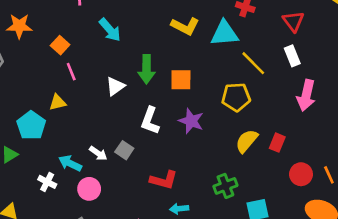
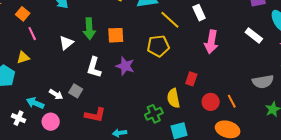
yellow semicircle: (247, 141) -> (173, 98), moved, turned -48
red L-shape: (164, 180) -> (95, 115), moved

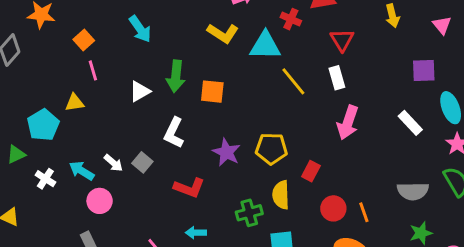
yellow pentagon: (158, 46) -> (271, 149), moved
purple star: (125, 66) -> (226, 152), moved
red L-shape: (95, 115) -> (189, 188), moved
white cross: (19, 118) -> (45, 179), moved

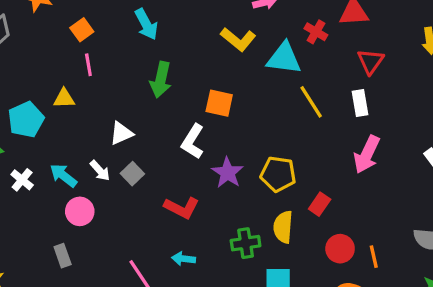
green arrow: (176, 76) -> (161, 80), moved
white triangle: (140, 91) -> (121, 133), moved
white L-shape: (174, 133) -> (193, 142), moved

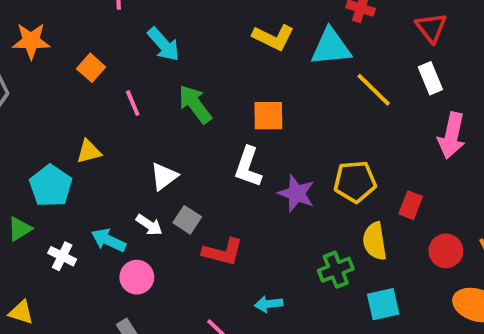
pink line: (88, 65) -> (133, 103), moved
green arrow: (161, 80) -> (195, 104), turned 144
red L-shape: (182, 208) -> (223, 252), moved

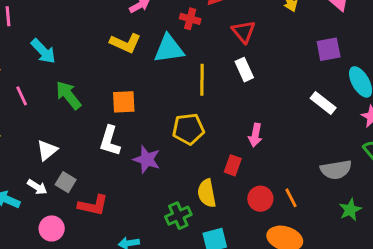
yellow line: (374, 90) -> (202, 80), turned 48
pink arrow: (452, 136) -> (255, 135), moved, size x0.7
yellow pentagon: (355, 182) -> (188, 129), moved
pink circle: (137, 277) -> (52, 228), moved

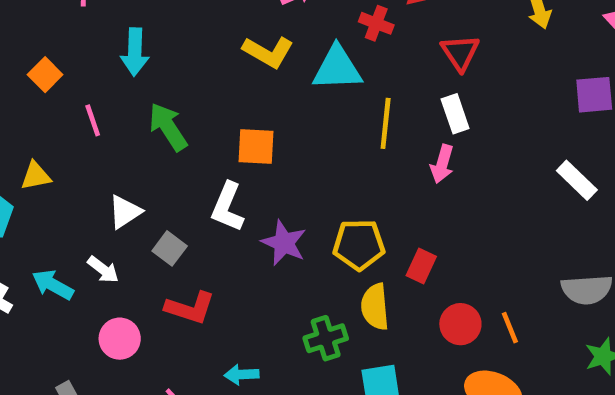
cyan arrow: (43, 51) -> (135, 52), turned 40
yellow pentagon: (188, 129) -> (359, 245), moved
pink arrow: (255, 135) -> (442, 164), moved
gray square: (66, 182) -> (170, 248), moved

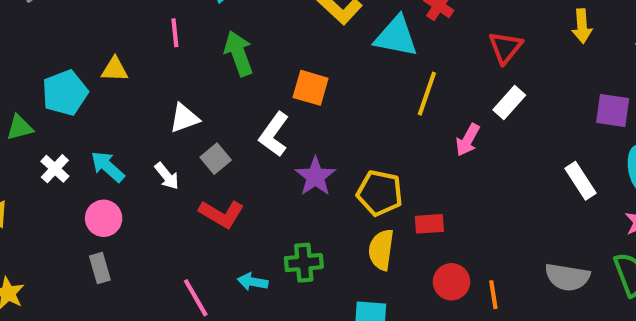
white rectangle: (455, 114) -> (509, 103), moved, turned 48
red rectangle: (421, 266) -> (429, 224), turned 48
white arrow: (103, 270) -> (167, 176), moved
green cross: (326, 338) -> (304, 263), moved
pink circle: (120, 339) -> (104, 218), moved

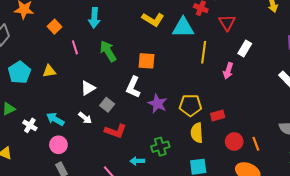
red triangle: (505, 47) -> (227, 23), moved
cyan pentagon: (65, 93) -> (19, 72), moved

